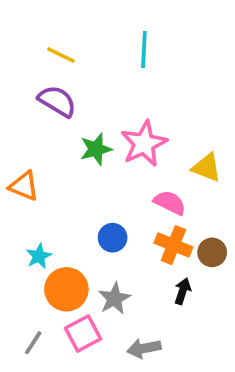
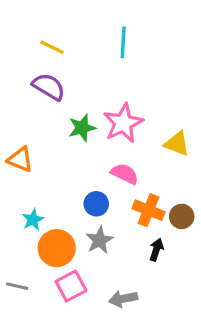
pink semicircle: (170, 203) -> (125, 174), moved
gray star: (114, 299) -> (99, 240), moved
gray line: (33, 343) -> (17, 286), moved, turned 70

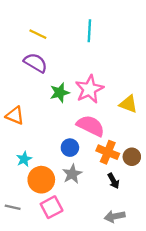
pink semicircle: (125, 174) -> (91, 126), size x1.4
black arrow: (156, 250) -> (113, 181), turned 133
gray arrow: (123, 299) -> (115, 216), moved

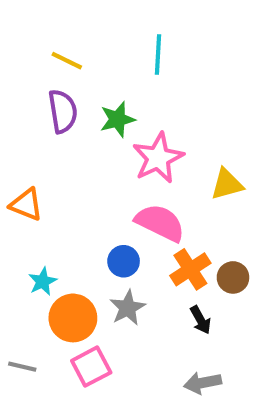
purple semicircle: (36, 63) -> (63, 111), turned 50
green star: (60, 93) -> (117, 119), moved
yellow triangle: (128, 104) -> (227, 184), turned -36
orange cross: (108, 152) -> (190, 269), turned 35

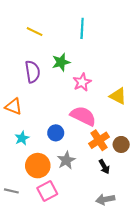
purple semicircle: (63, 111) -> (33, 72), moved
pink star: (158, 158) -> (82, 82), size x0.7
yellow triangle: (227, 184) -> (118, 96), turned 42
blue circle: (124, 261) -> (56, 133), moved
cyan star: (43, 281) -> (22, 138), moved

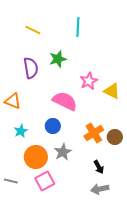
pink star: (82, 82) -> (89, 81), moved
pink semicircle: (83, 116) -> (65, 101), moved
black arrow: (104, 167) -> (99, 167), moved

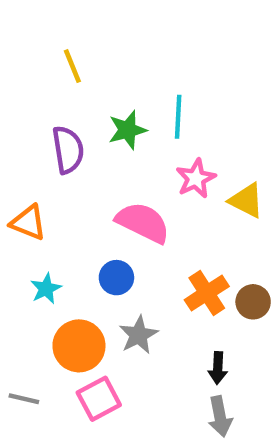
cyan line: (78, 27) -> (178, 117), moved
yellow line: (33, 30) -> (72, 66), turned 42
black arrow: (99, 167) -> (218, 368), turned 32
gray arrow: (100, 189) -> (220, 416), turned -90

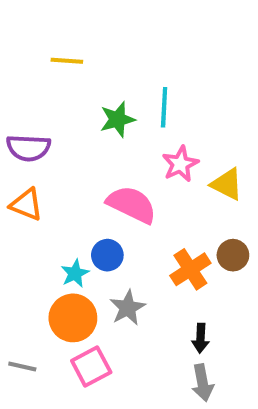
yellow line: (72, 66) -> (67, 61), turned -64
purple semicircle: (68, 150) -> (28, 148), moved, turned 102
cyan star: (46, 289) -> (75, 273), moved
brown circle: (253, 302) -> (233, 255), moved

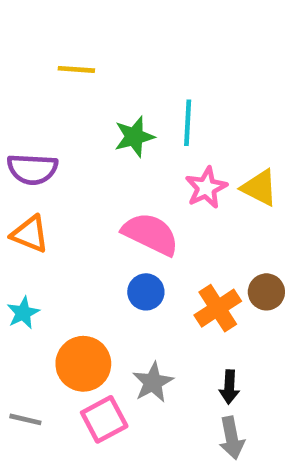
yellow triangle: (227, 184) -> (259, 188), moved
blue circle: (107, 255) -> (146, 292), moved
cyan star: (75, 273) -> (23, 313), moved
gray star: (128, 308) -> (153, 382), moved

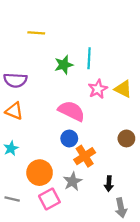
orange cross: (218, 308) -> (85, 156), moved
gray arrow: (232, 438) -> (121, 208), moved

